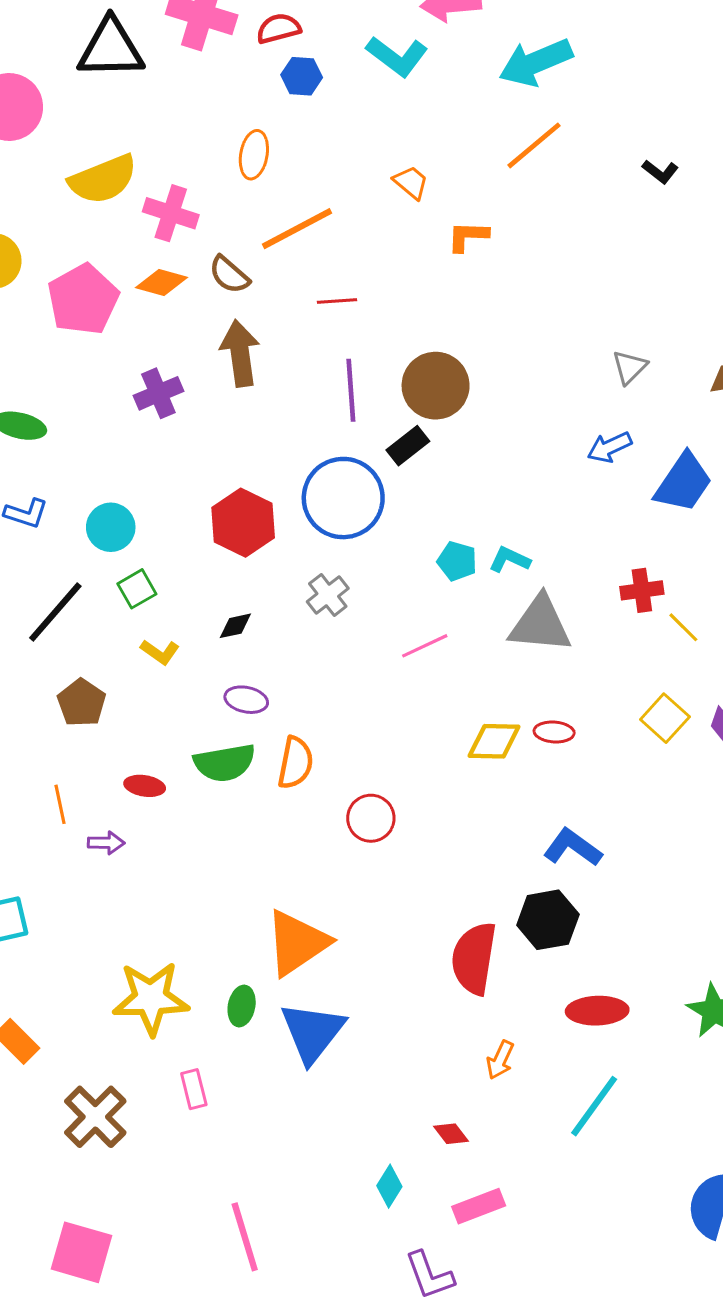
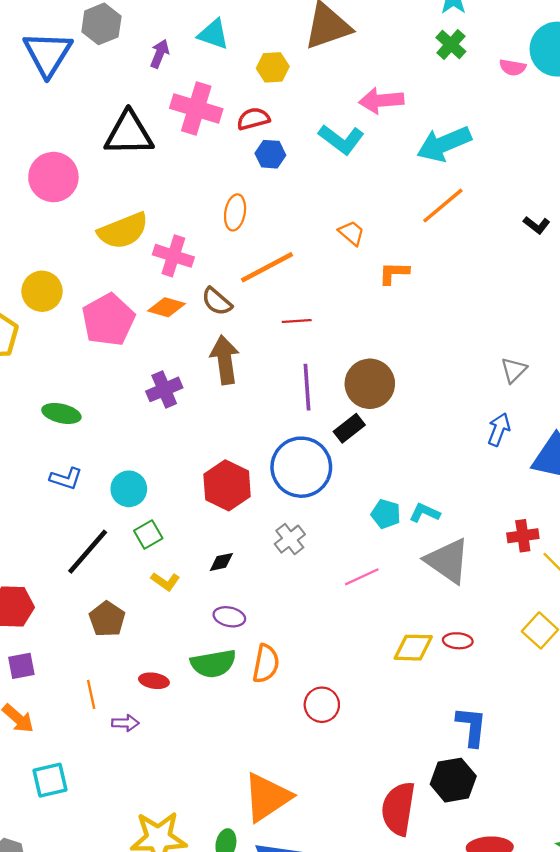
blue arrow: (609, 447) -> (499, 429), turned 136
gray triangle: (540, 624) -> (447, 561), turned 30
blue L-shape: (573, 847) -> (471, 726), turned 60

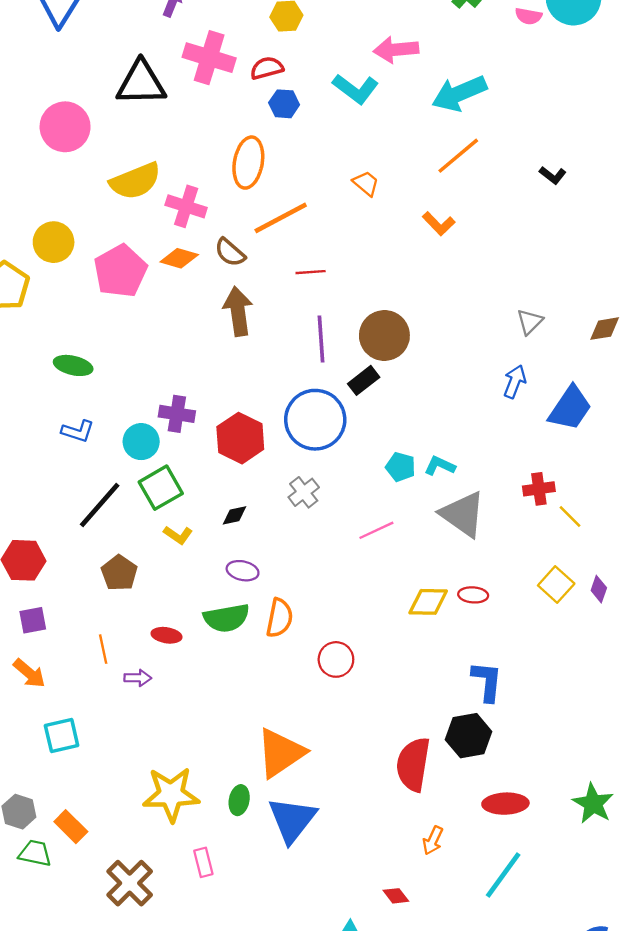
orange ellipse: (235, 212) -> (248, 163), size x1.4
orange L-shape: (394, 273) -> (439, 224), moved, turned -136
purple cross: (164, 389) -> (177, 414), moved, turned 32
green square: (148, 535) -> (161, 488), size x1.5

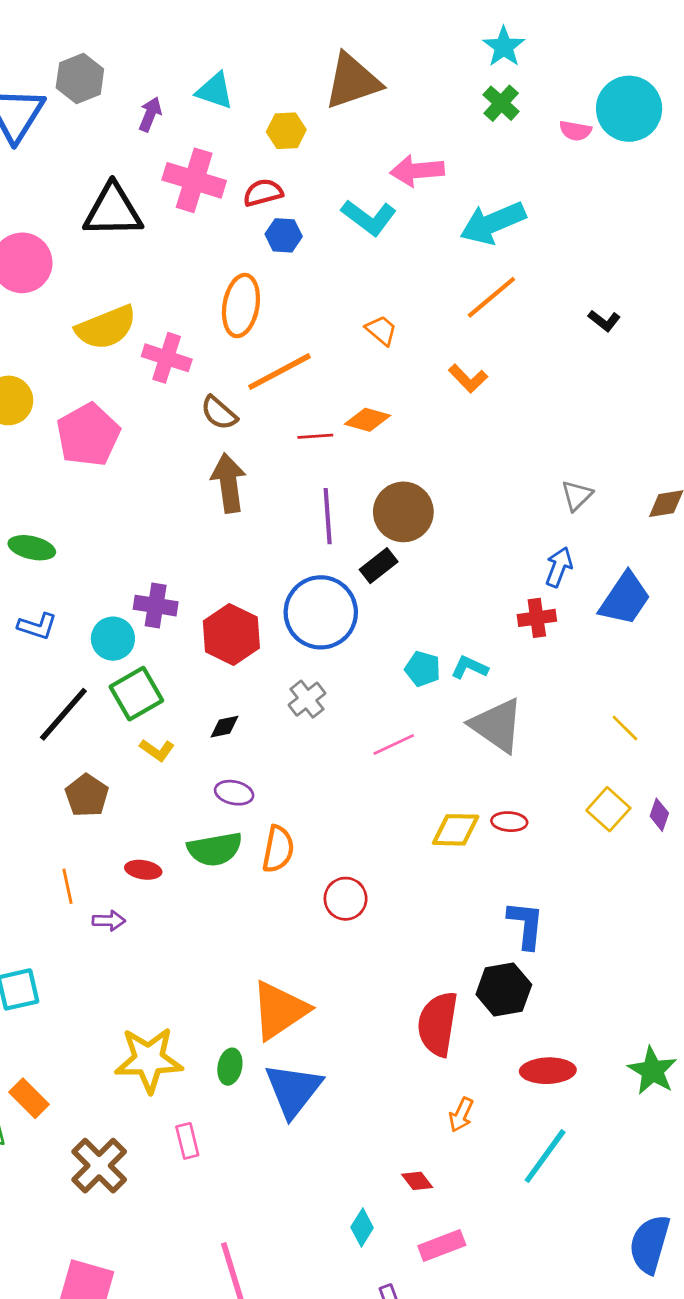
orange diamond: (179, 258) -> (368, 420), moved
red cross: (539, 489) -> (537, 618), moved

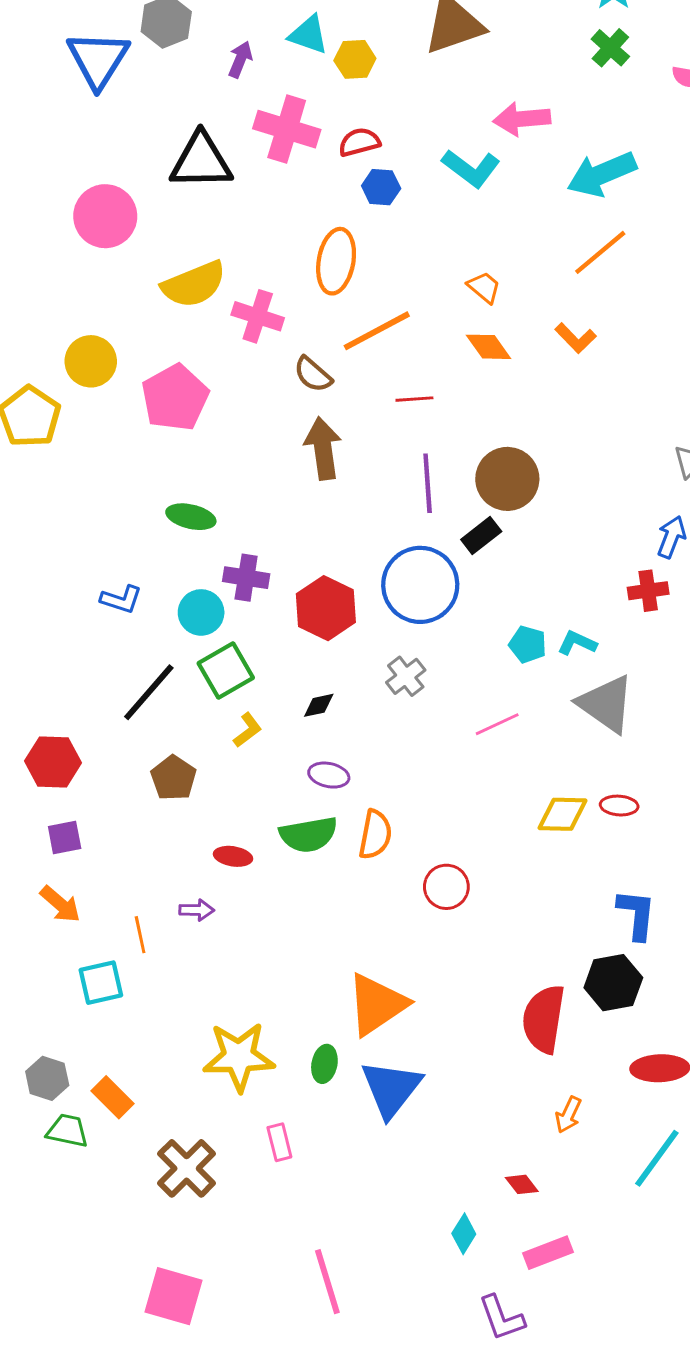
yellow hexagon: (286, 131) -> (355, 59), moved
orange diamond: (368, 420) -> (488, 347), moved, turned 39
green ellipse: (32, 548) -> (191, 517), moved
yellow L-shape: (157, 750) -> (248, 730), turned -72
orange line: (68, 886) -> (140, 935), moved

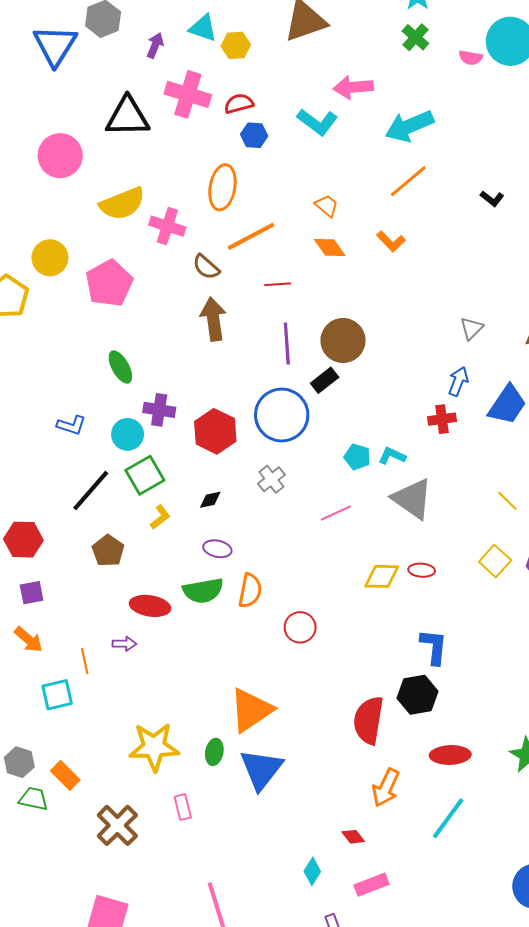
green ellipse: (191, 517) -> (120, 367), turned 48
red ellipse: (233, 856) -> (150, 606), size x1.5
orange arrow: (568, 1115) -> (386, 788), size x1.5

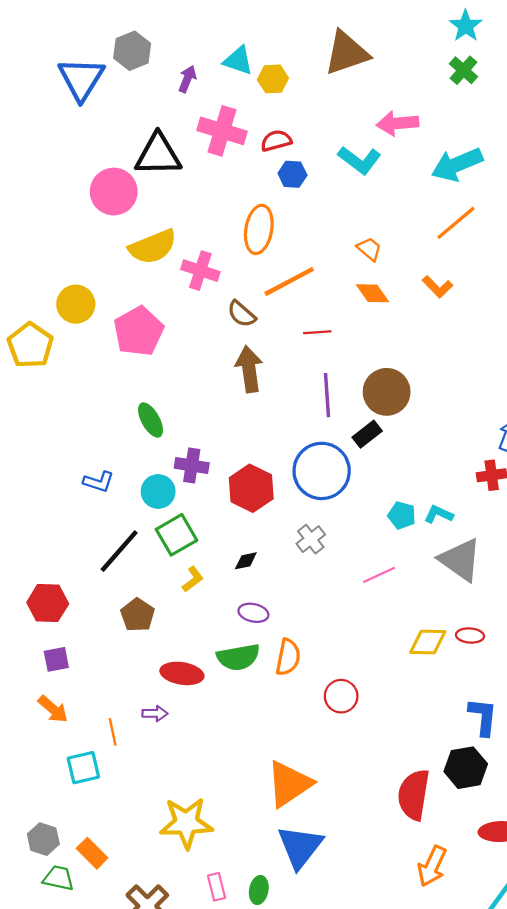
pink circle: (60, 156) -> (114, 192), moved
green ellipse: (214, 752) -> (259, 890), moved

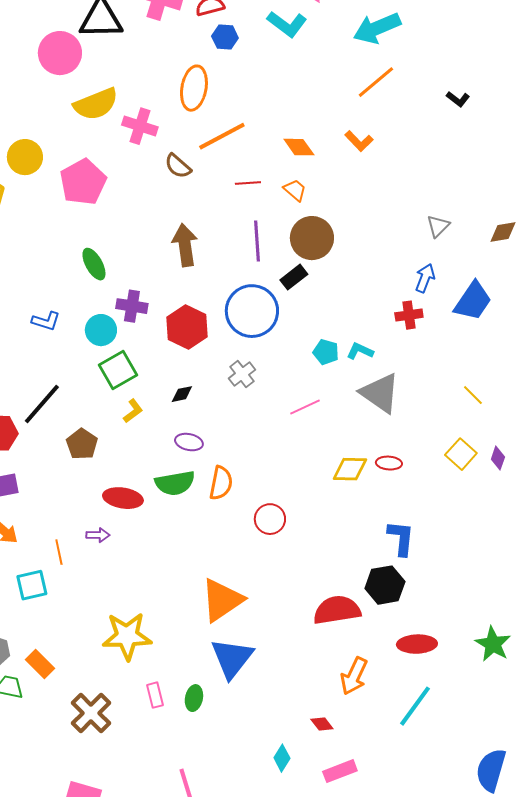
orange trapezoid: (369, 249) -> (295, 190), moved
brown arrow: (249, 369) -> (185, 245), moved
black line: (119, 551) -> (42, 404), moved
red semicircle: (414, 795) -> (337, 610), turned 72

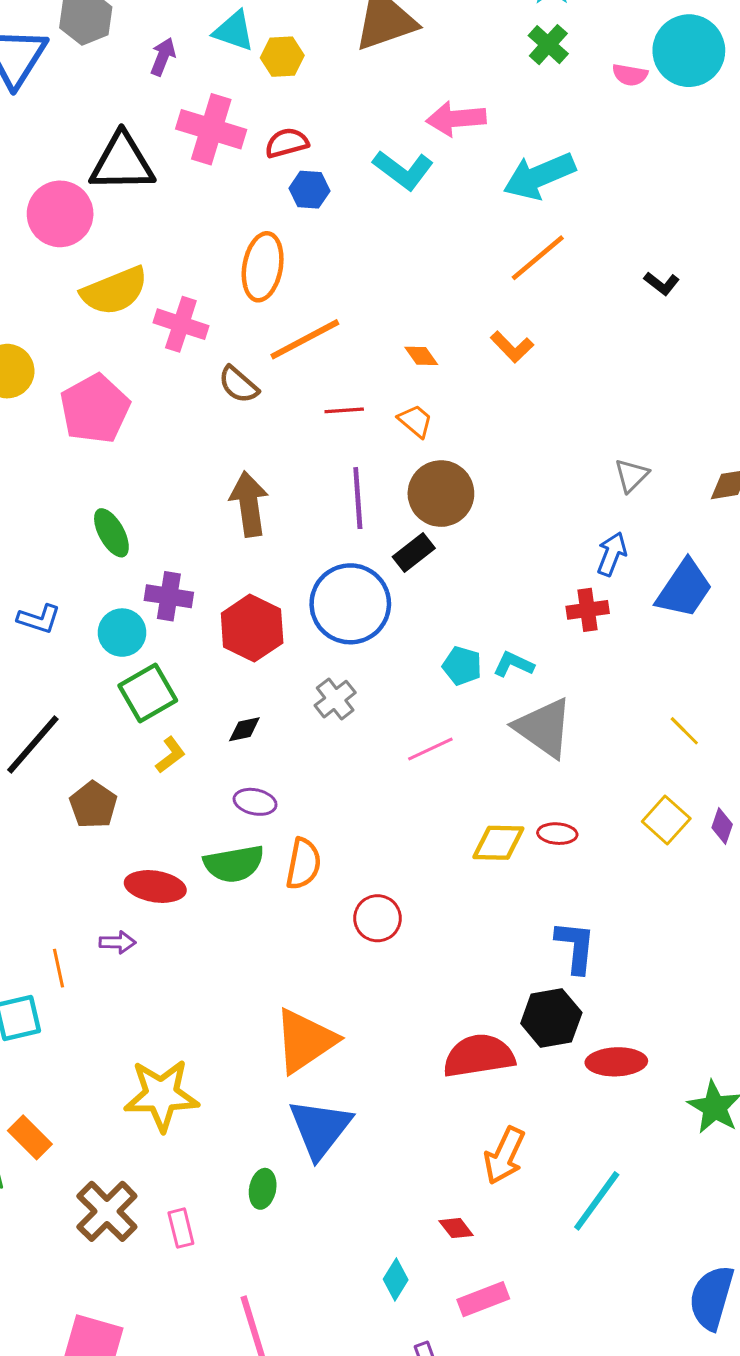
orange diamond: (299, 147) -> (421, 356), size x0.7
red ellipse: (417, 644) -> (616, 1062), moved
pink rectangle: (155, 695) -> (181, 1228), moved

